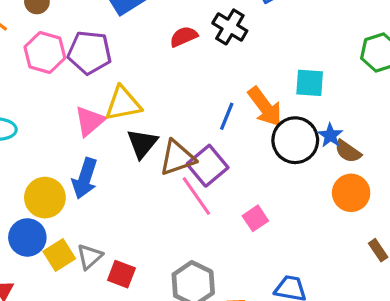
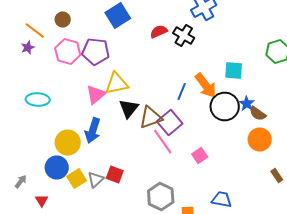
red semicircle: (184, 37) -> (159, 32), moved
red square: (121, 274) -> (115, 174), moved

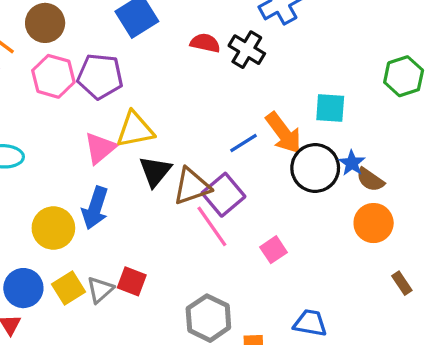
brown circle: (63, 20) -> (45, 23), size x1.5
red semicircle: (159, 32) -> (205, 43), turned 36
blue line: (182, 92) -> (243, 143), turned 36
blue circle: (57, 168) -> (23, 288), moved

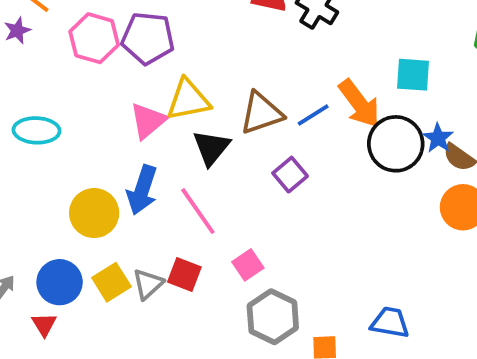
brown triangle: (192, 186) -> (261, 113), moved
purple square: (223, 195) -> (290, 175), size x0.7
pink line: (212, 226) -> (198, 211), moved
pink square: (273, 250) -> (248, 265), moved

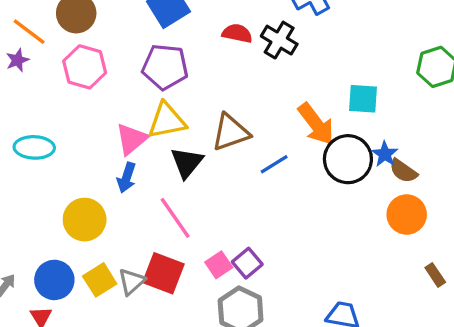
purple pentagon: (148, 38) -> (165, 67), moved
blue line: (313, 115) -> (274, 164), moved
purple square: (290, 175) -> (247, 263), moved
blue arrow: (142, 190) -> (127, 178), moved, size x0.7
red square: (184, 274) -> (163, 273), size x1.4

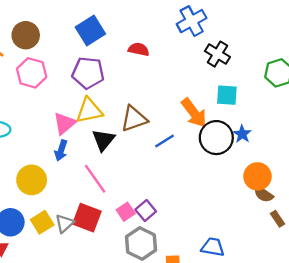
black cross: (279, 40) -> (217, 54), moved
brown semicircle: (403, 171) -> (263, 194), moved

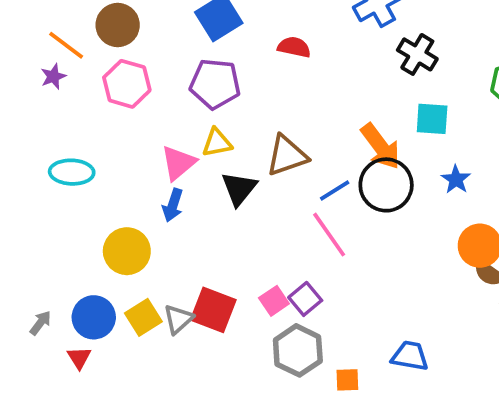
yellow triangle: (89, 110) -> (217, 143), size x0.7
black circle: (216, 138) -> (386, 185), moved
pink line: (95, 179) -> (329, 235), moved

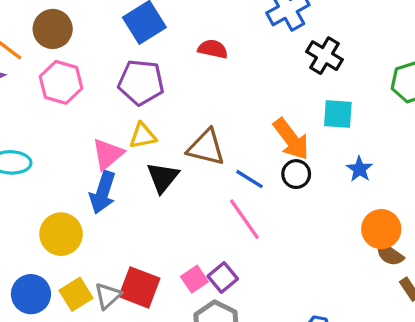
brown triangle: (287, 156) -> (206, 147), turned 33
black circle: (386, 185) -> (296, 174), size x0.6
blue line: (335, 190) -> (249, 179), turned 64
blue arrow: (173, 205) -> (103, 192), size x1.4

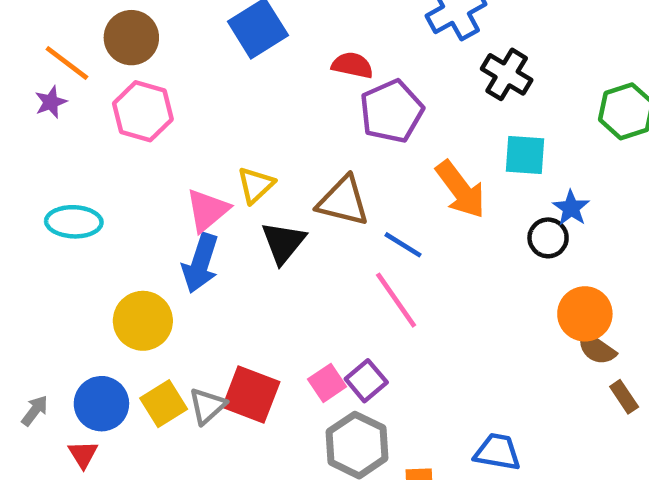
purple pentagon: (141, 82) -> (392, 111), moved, turned -30
yellow triangle: (143, 136) -> (256, 185), turned -32
blue star: (360, 169) -> (571, 208), moved
black circle: (296, 174) -> (548, 238), moved

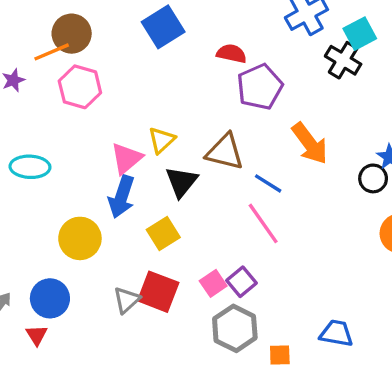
orange line: (67, 63) -> (52, 52), moved, turned -60
cyan square: (525, 155) -> (360, 34), moved, turned -32
yellow square: (164, 404) -> (163, 233), moved

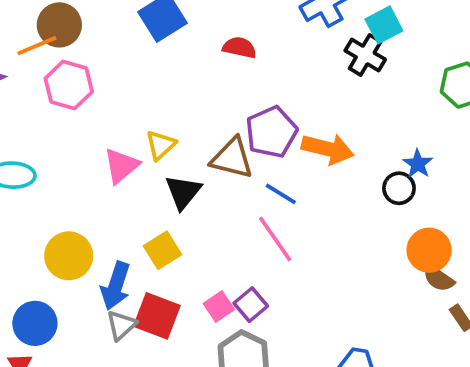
purple pentagon: (260, 87) -> (271, 132), moved
orange arrow: (310, 143) -> (328, 149), turned -39
blue arrow: (122, 197) -> (116, 286), moved

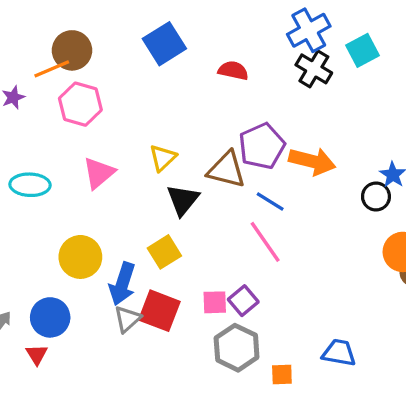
black cross: (365, 55) -> (314, 69), moved
pink triangle: (121, 166) -> (99, 173), moved
pink square: (219, 306) -> (215, 302), turned 32

